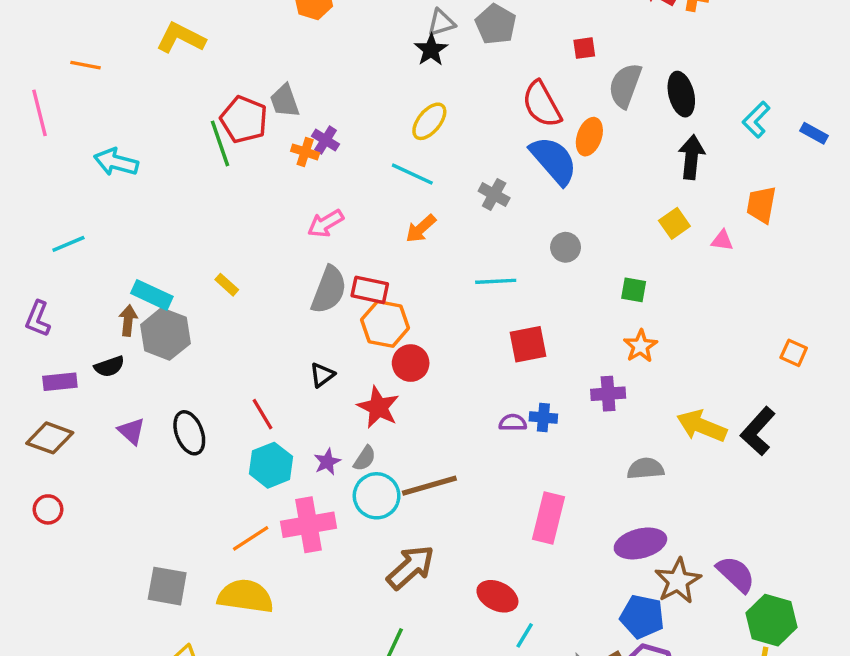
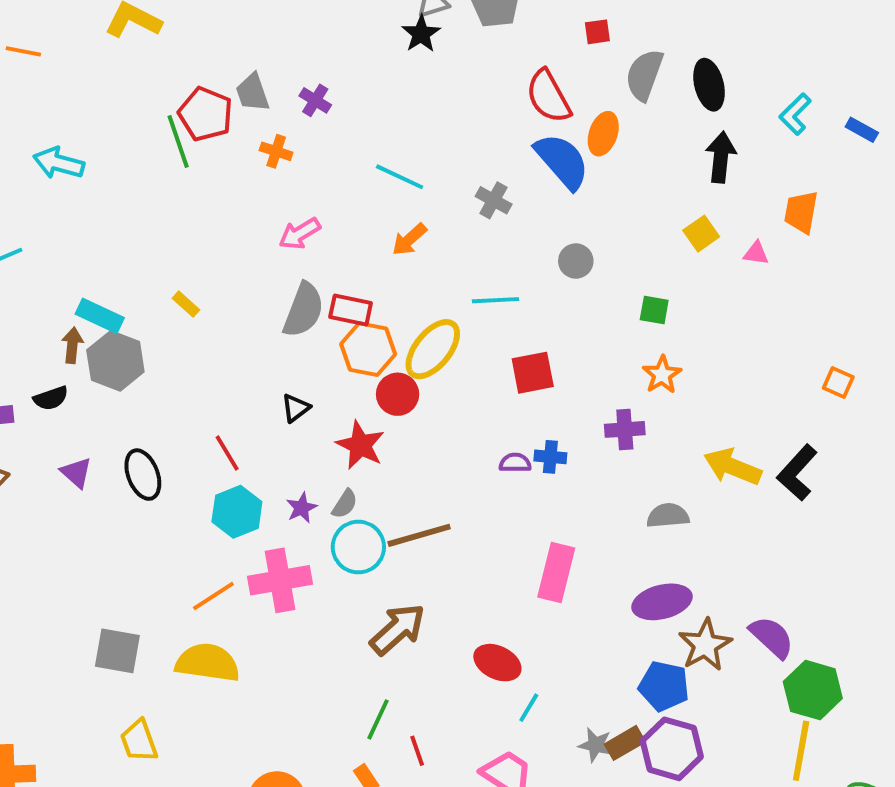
yellow ellipse: (429, 121) -> (433, 349), moved, size x1.4
purple cross: (326, 140) -> (315, 100), moved

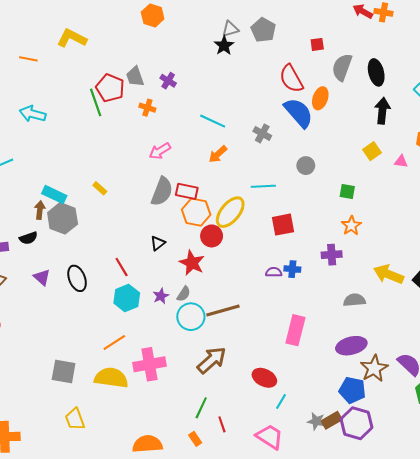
orange line: (23, 51) -> (28, 59), moved
pink cross: (280, 580) -> (149, 364), moved

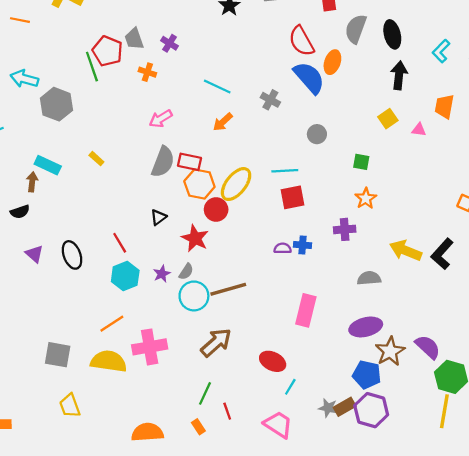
cyan line: (263, 186) -> (285, 171), moved
gray hexagon: (63, 218) -> (57, 104), moved

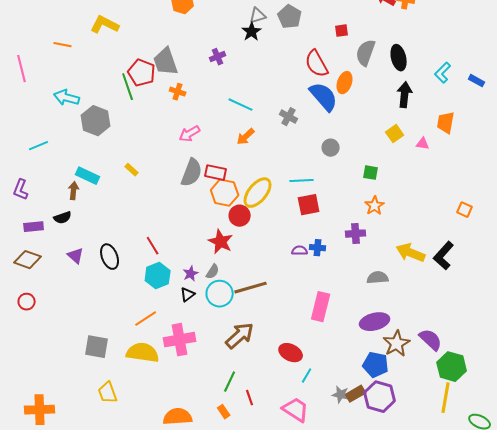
gray trapezoid: (134, 39) -> (166, 62), size x1.4
purple cross: (170, 43) -> (218, 57), moved, turned 35
black triangle: (158, 217) -> (188, 295), moved

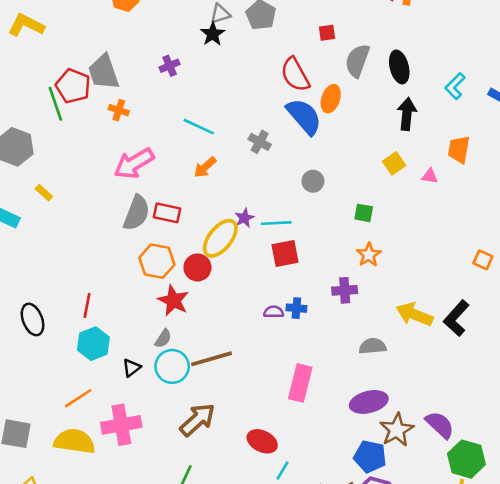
pink arrow: (190, 134) -> (134, 163), size x1.5
yellow rectangle: (132, 170) -> (44, 193), moved
orange hexagon: (225, 193) -> (157, 261), moved
red line: (153, 246) -> (87, 306), turned 42
purple star: (191, 274) -> (244, 218), moved

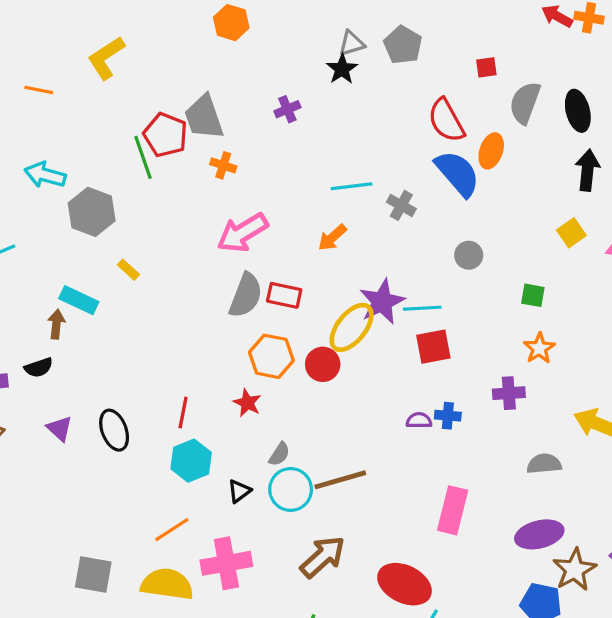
yellow L-shape: (26, 25) -> (106, 58), turned -60
cyan line: (199, 127) -> (352, 186), moved, turned -32
purple star: (244, 218) -> (382, 302), size x1.8
red star: (173, 300) -> (247, 403), moved, size x0.7
red ellipse: (262, 441) -> (405, 584), size x1.4

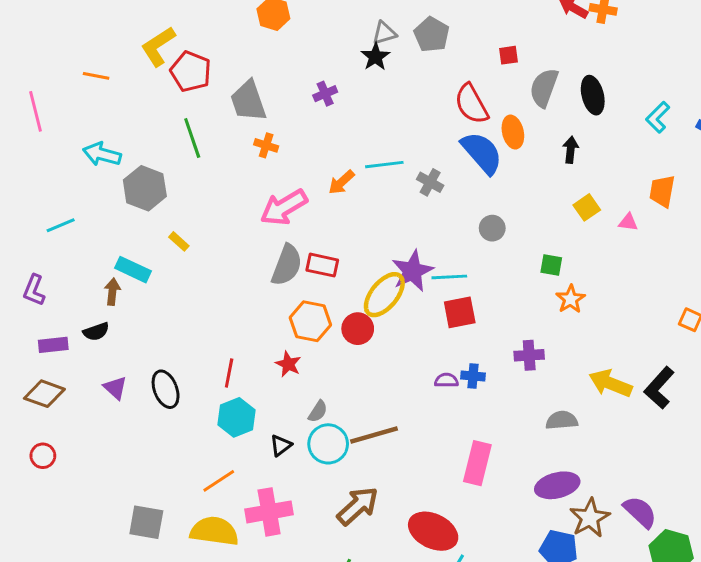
red pentagon: (165, 135) -> (191, 71), moved
orange ellipse: (491, 151) -> (513, 132), turned -32
black arrow: (587, 170) -> (571, 150), moved, size x0.7
orange arrow: (332, 238) -> (341, 182), moved
orange star: (539, 348) -> (571, 299), moved

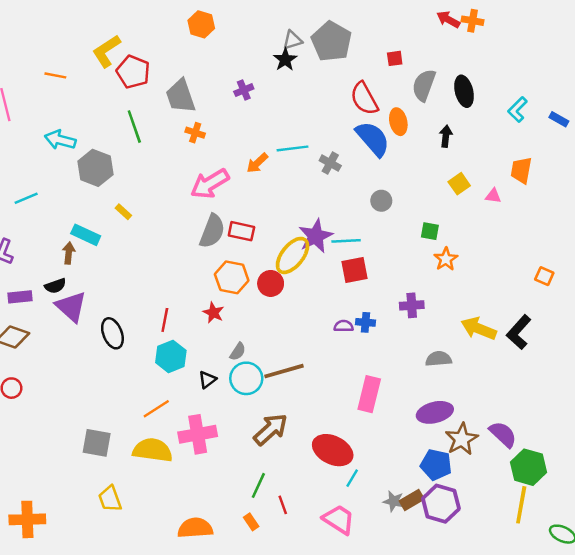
gray pentagon: (432, 34) -> (331, 41), size x1.4
purple triangle: (115, 388) -> (71, 307), moved, size x1.6

